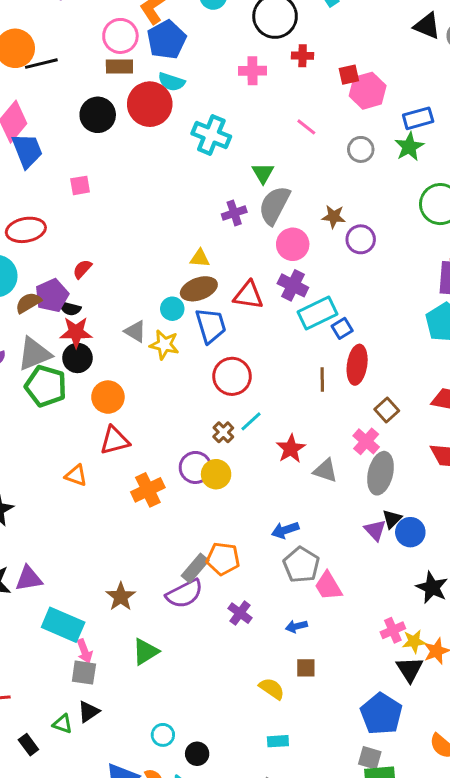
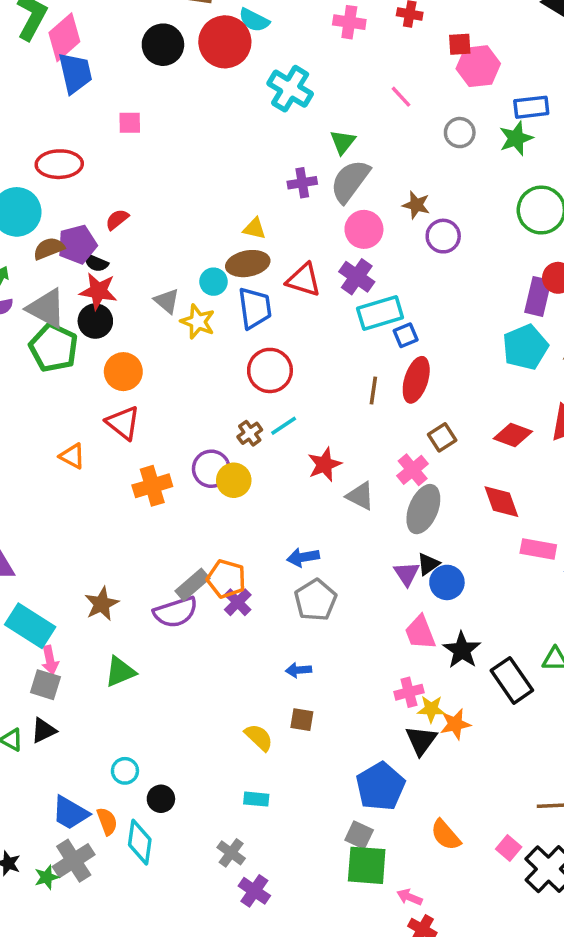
gray triangle: (34, 354) -> (46, 308), turned 42
red triangle: (115, 440) -> (123, 423), turned 44
pink trapezoid: (328, 586) -> (420, 633), moved
purple cross: (240, 613) -> (238, 602), moved

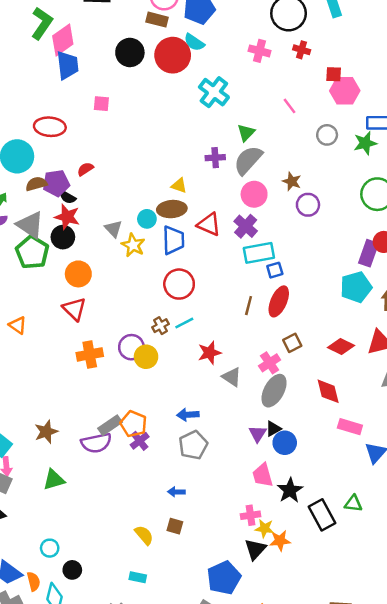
orange triangle: (72, 456) -> (18, 325), moved

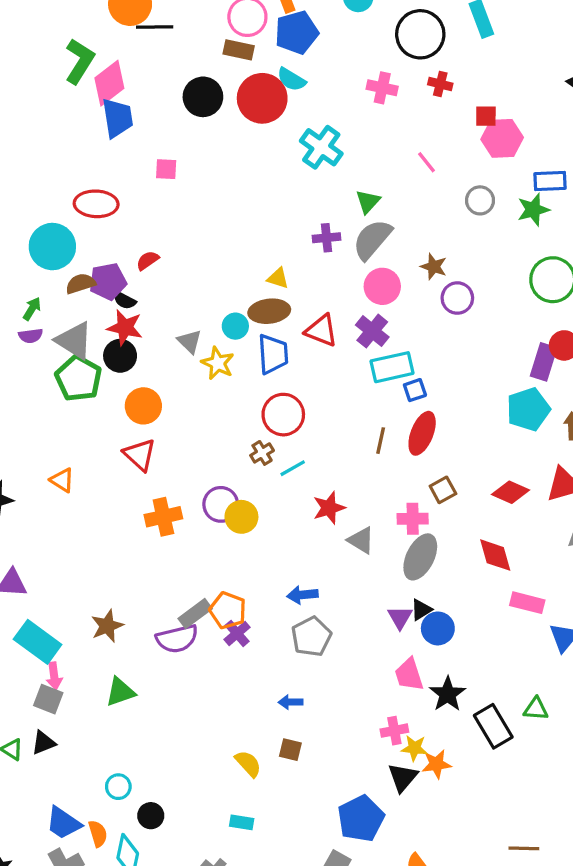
brown cross: (161, 326) -> (262, 453), moved
pink cross: (270, 363) -> (413, 519), turned 35

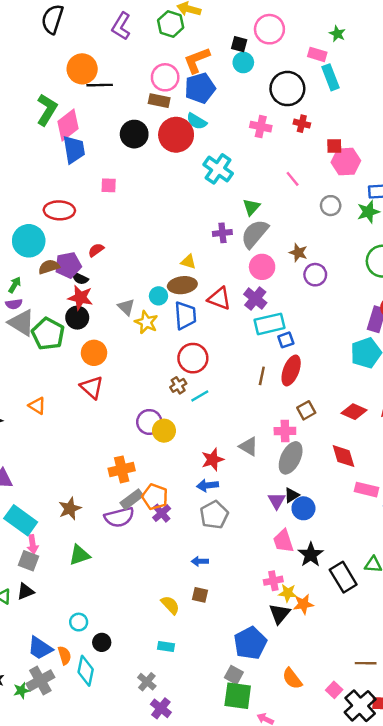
gray triangle: (74, 341) -> (22, 323), moved
red star: (329, 508) -> (213, 460), moved
orange cross: (163, 517) -> (122, 469), moved

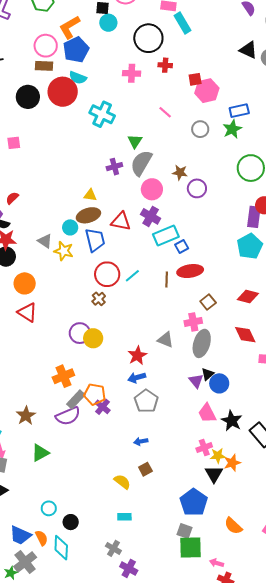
red ellipse: (291, 370) -> (190, 271), turned 70
cyan line: (200, 396) -> (132, 276), moved
brown square: (200, 595) -> (145, 469), turned -32

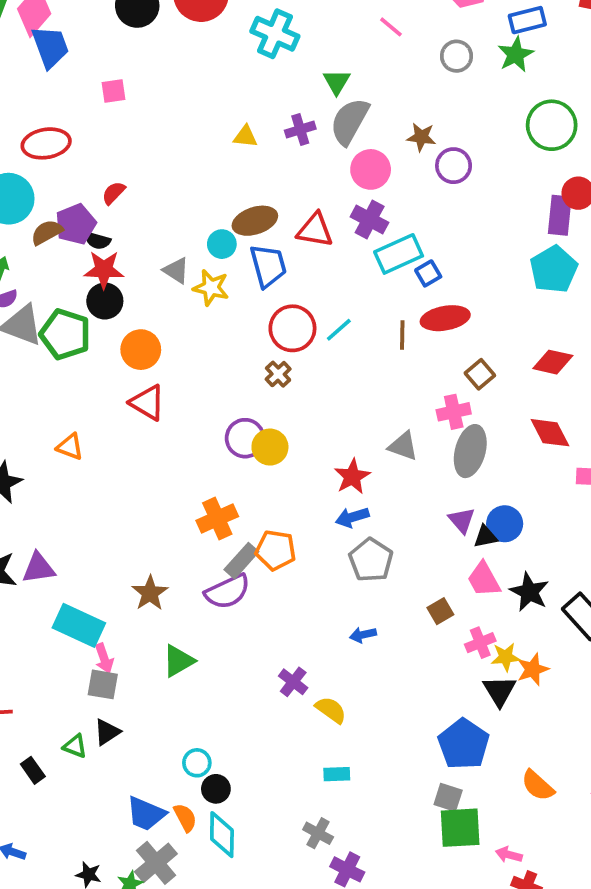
yellow triangle: (90, 195) -> (245, 136), moved
black triangle: (208, 374) -> (485, 537), moved, turned 32
purple cross: (102, 407) -> (293, 682), moved
brown square: (145, 469) -> (440, 611), moved
black circle: (71, 522) -> (216, 789), moved

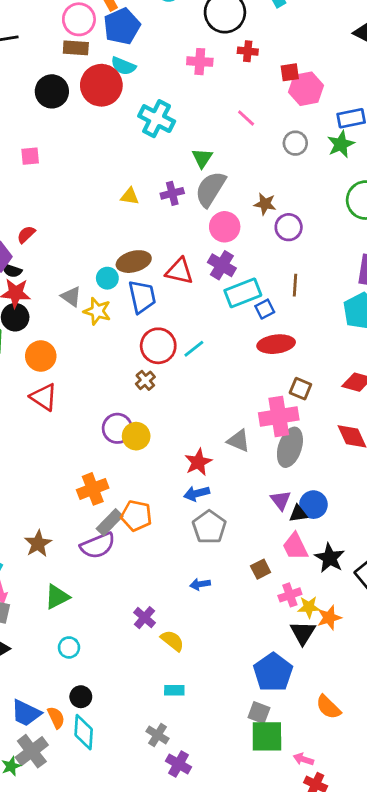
brown line: (402, 335) -> (295, 285), moved
brown square: (480, 374) -> (300, 389), turned -30
pink cross: (454, 412) -> (279, 416), size x1.5
cyan circle: (197, 763) -> (69, 647), moved

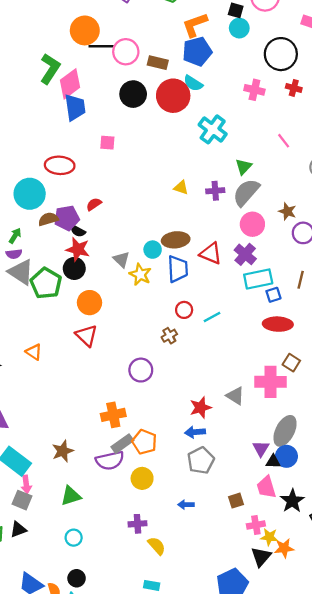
pink circle: (79, 19) -> (126, 52), moved
red circle: (158, 346) -> (184, 310), size x0.6
yellow circle: (136, 436) -> (142, 478), moved
gray ellipse: (290, 447) -> (285, 431), moved
purple cross: (145, 618) -> (137, 524), turned 36

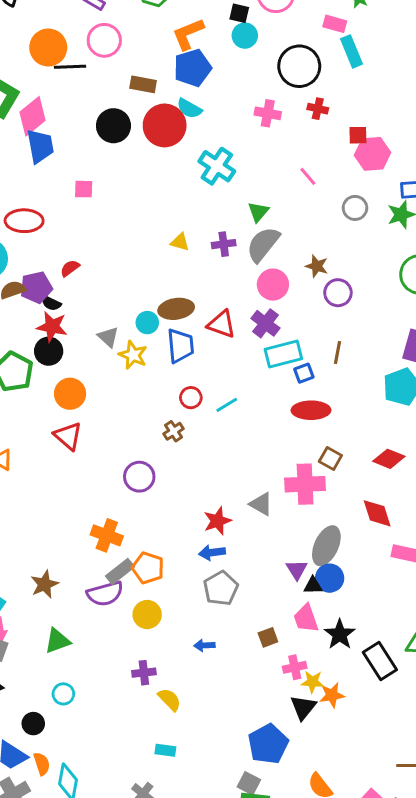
pink circle: (126, 52) -> (104, 40), moved
orange cross: (113, 415) -> (107, 535), turned 35
black circle: (77, 578) -> (33, 724), moved

